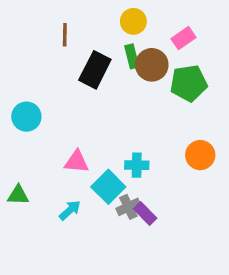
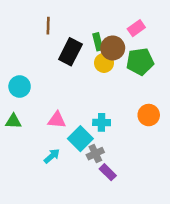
yellow circle: (133, 21) -> (104, 63), moved
green triangle: (18, 195) -> (13, 121), moved
purple rectangle: (145, 214) -> (108, 172), moved

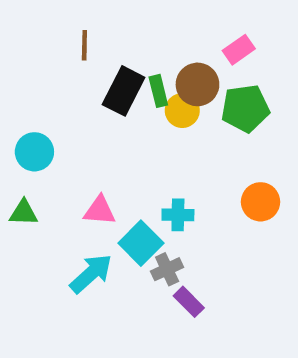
green rectangle: (98, 42) -> (158, 91), moved
cyan arrow: (52, 156) -> (91, 274), size x1.5

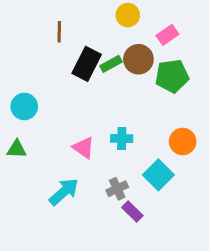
green rectangle: (158, 91) -> (111, 64), turned 75
yellow circle: (182, 111) -> (128, 15), moved
pink triangle: (100, 211) -> (84, 148), moved, turned 30
cyan cross: (178, 215) -> (122, 138), moved
cyan square: (141, 243) -> (158, 175), moved

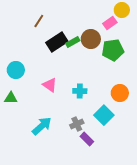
yellow circle: (128, 15) -> (122, 10), moved
brown line: (59, 32) -> (39, 21), turned 32
black rectangle: (87, 64) -> (57, 42), turned 30
pink triangle: (84, 148) -> (50, 85), moved

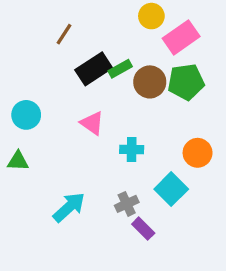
yellow circle: (122, 10) -> (151, 16), moved
pink rectangle: (110, 23) -> (181, 37), size x1.5
brown circle: (91, 39) -> (150, 82), moved
pink triangle: (50, 85) -> (92, 123), moved

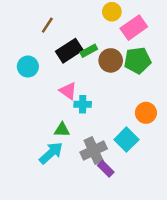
cyan circle: (26, 115) -> (28, 67), moved
cyan cross: (132, 150) -> (83, 104), moved
green triangle: (18, 161) -> (62, 130), moved
gray cross: (127, 204) -> (94, 151), size x1.5

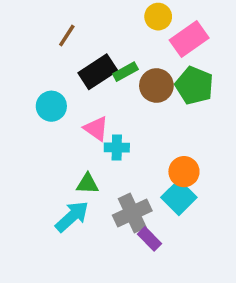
green pentagon: (137, 60) -> (194, 86), turned 30
cyan circle: (28, 67) -> (51, 106), moved
orange circle: (146, 113) -> (184, 172), moved

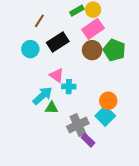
pink rectangle: (189, 39) -> (93, 29), moved
green rectangle: (125, 72) -> (77, 11), moved
cyan circle: (51, 106) -> (30, 49), moved
cyan arrow: (72, 216) -> (42, 96), moved

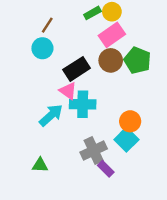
black rectangle: (58, 42) -> (77, 69), moved
cyan circle: (30, 49) -> (42, 48), moved
cyan cross: (69, 87) -> (83, 104), size x1.5
green triangle: (52, 108) -> (40, 165), moved

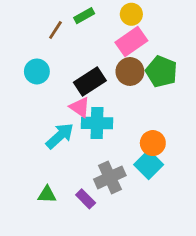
green rectangle: (92, 13) -> (84, 16), moved
cyan circle: (42, 48) -> (37, 71), moved
purple rectangle: (106, 169) -> (86, 199), moved

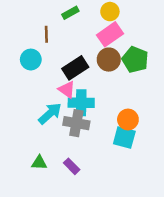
brown line: (55, 30) -> (46, 34), moved, turned -35
cyan square: (149, 165) -> (124, 137), turned -30
gray cross: (110, 177) -> (76, 123), moved, turned 35

